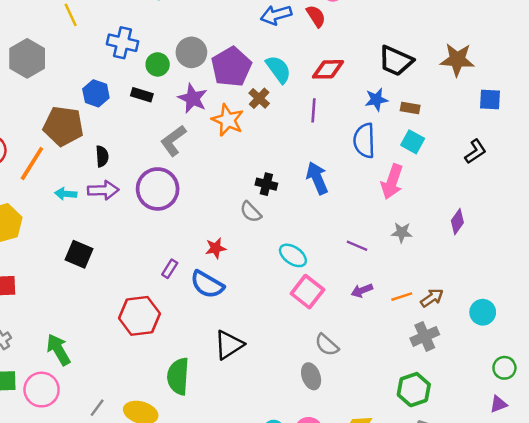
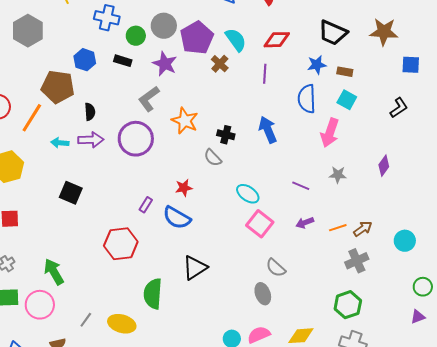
orange star: (228, 120) -> (185, 121), moved

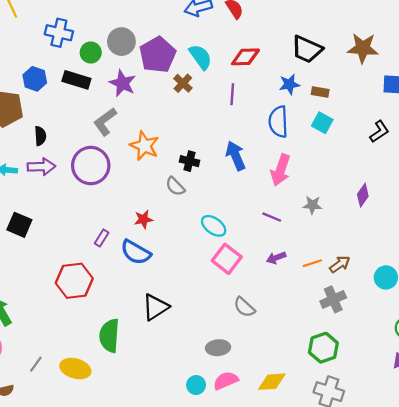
black rectangle: (123, 61) -> (76, 80), size x1.4
pink arrow: (330, 133) -> (281, 170), moved
gray ellipse: (263, 294) -> (218, 348), moved, turned -75

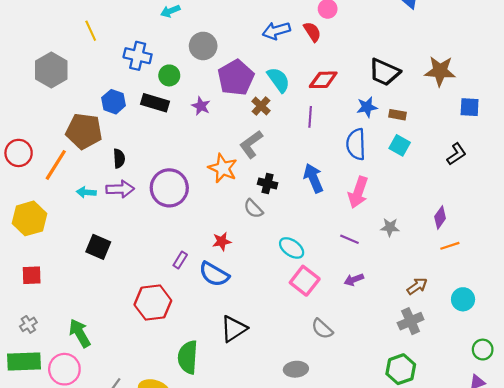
gray circle: (121, 42) -> (203, 46), moved
purple star: (123, 83) -> (201, 106), size x0.7
gray L-shape: (105, 122) -> (251, 144), moved
orange line: (312, 263) -> (450, 246), moved

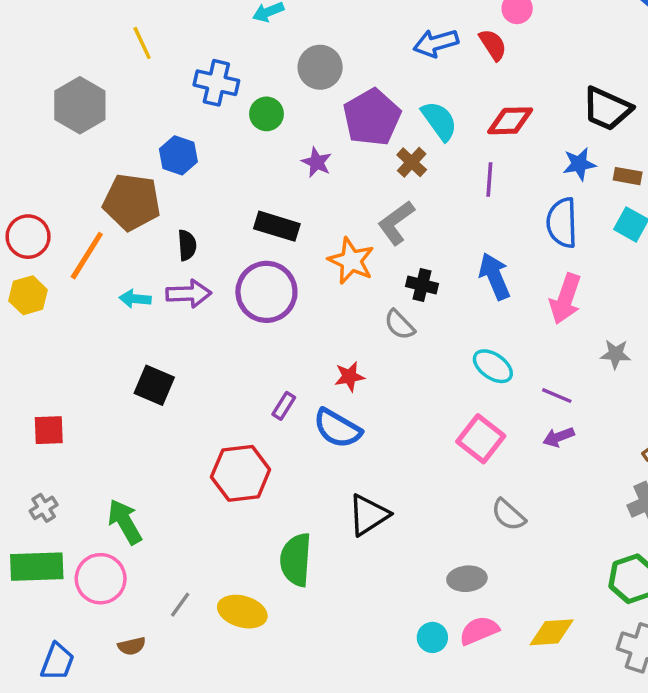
black rectangle: (155, 103) -> (277, 226), moved
yellow hexagon: (29, 218) -> (28, 295), moved, size x0.7
purple line: (349, 239) -> (557, 396), moved
cyan ellipse: (292, 248) -> (493, 366), moved

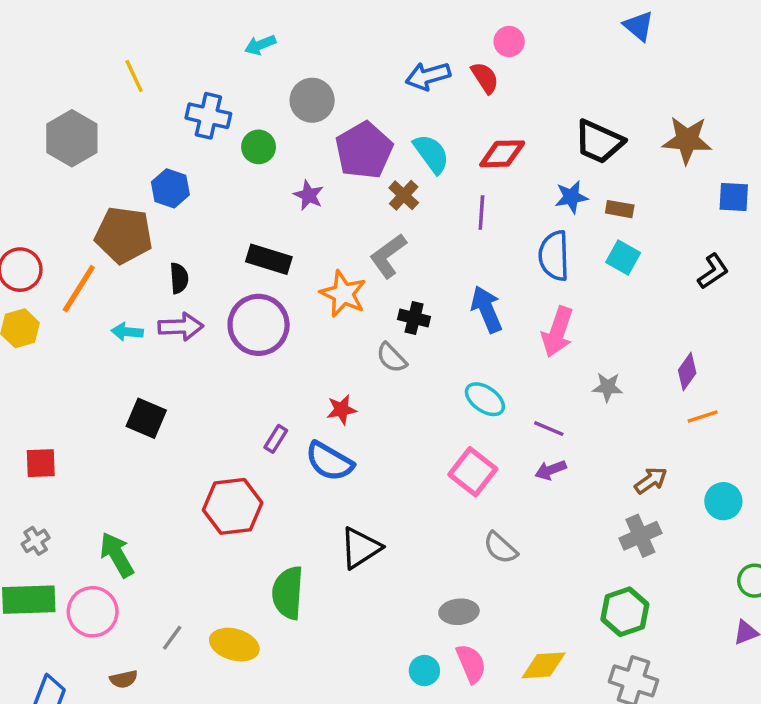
pink semicircle: (479, 631) -> (471, 664), turned 90

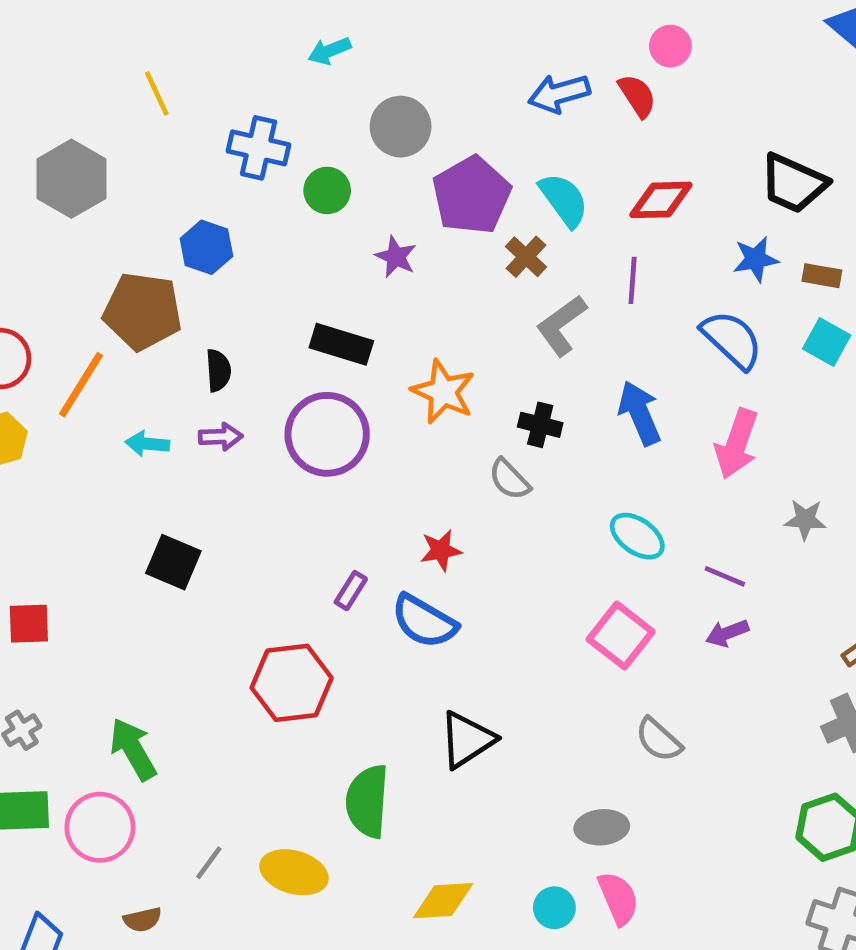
gray L-shape: (388, 256) -> (562, 325), moved
blue semicircle: (554, 256) -> (732, 340), turned 135
purple arrow: (181, 327) -> (221, 437), size x0.7
yellow diamond: (544, 665) -> (443, 901), moved

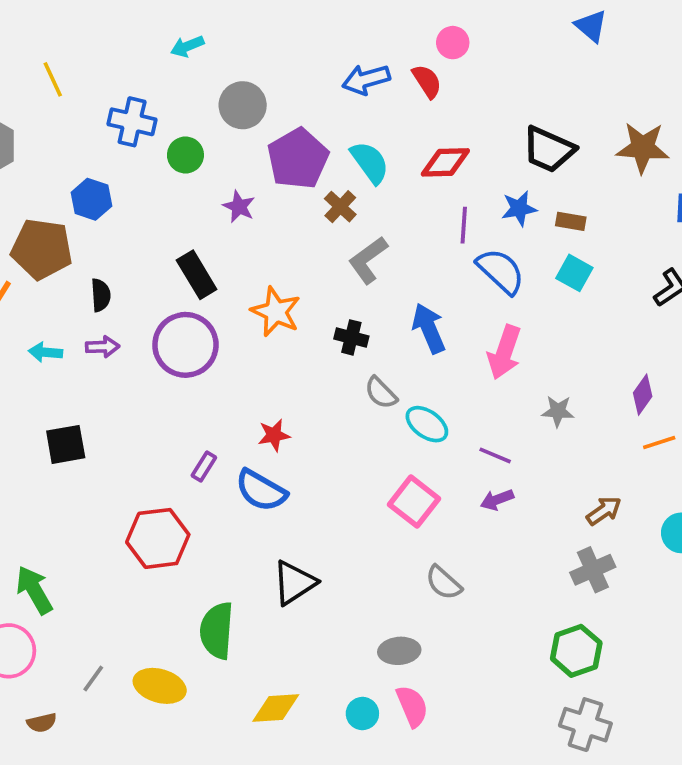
purple line: (633, 280) -> (464, 225), moved
black rectangle: (341, 344) -> (197, 275), turned 42
gray semicircle: (509, 479) -> (381, 393), moved
black square: (173, 562) -> (66, 444), turned -33

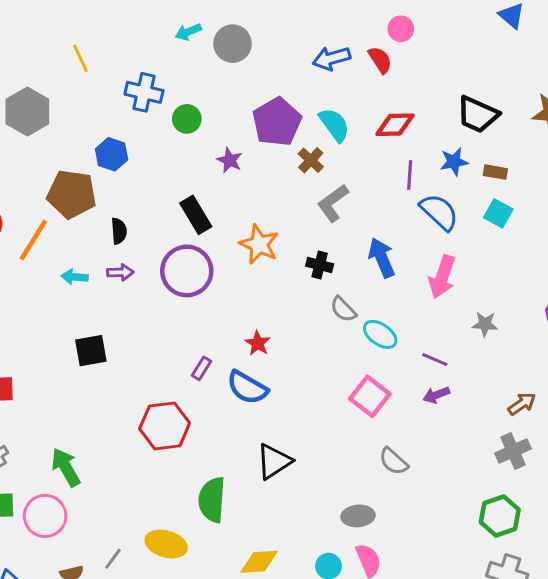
gray circle: (243, 105) -> (233, 44), moved
red star: (274, 435) -> (258, 343), turned -30
gray line: (93, 678) -> (113, 559), moved

